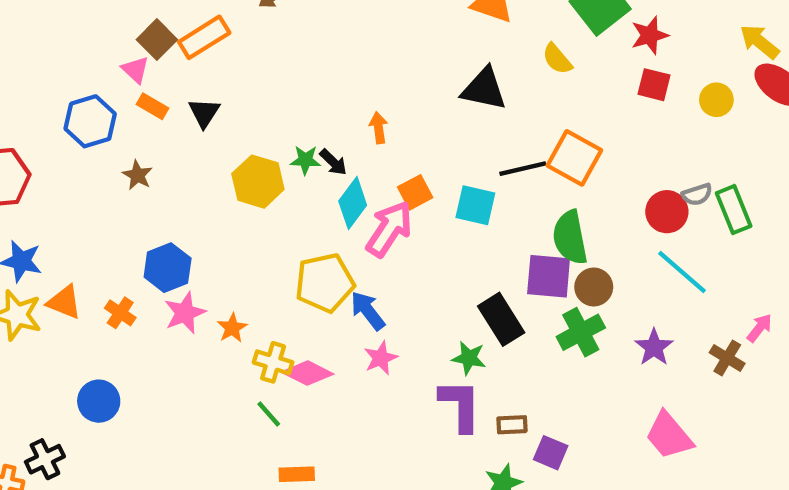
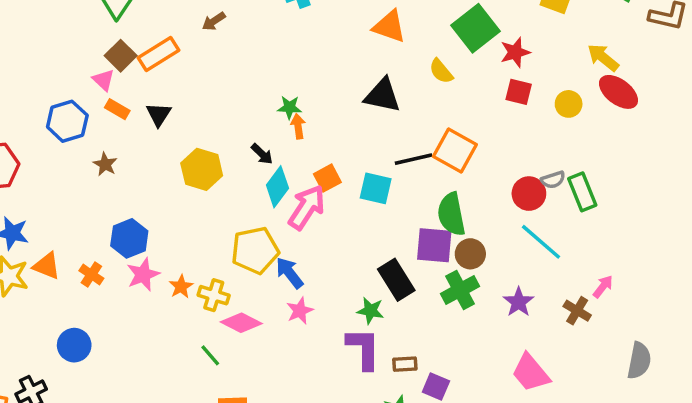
green star: (305, 160) -> (289, 107), moved
yellow cross: (273, 362) -> (214, 295), moved

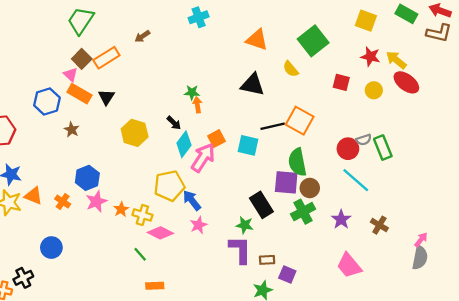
red star: (515, 52) -> (370, 57), moved, turned 30
orange rectangle: (117, 109) -> (79, 94), size x1.5
pink arrow: (603, 287) -> (421, 240), moved

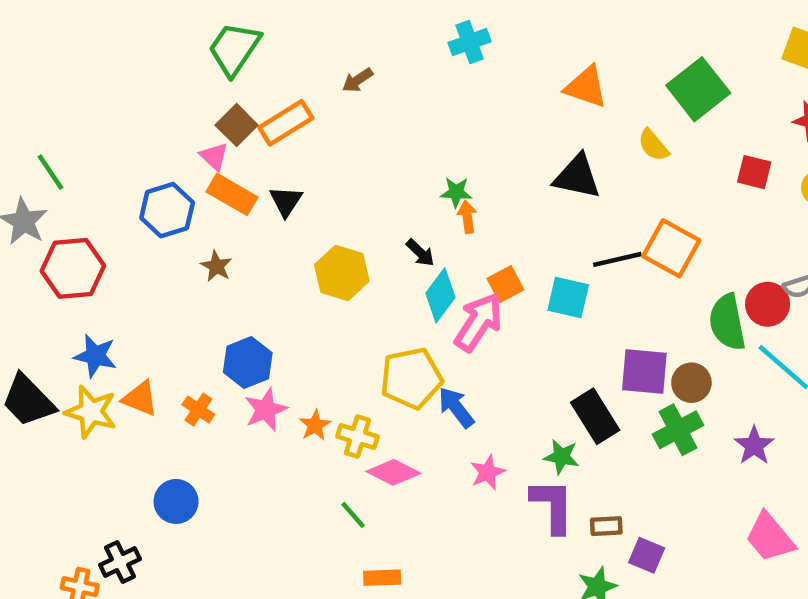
green semicircle: (297, 162) -> (727, 322), moved
pink star: (199, 225) -> (487, 472), moved

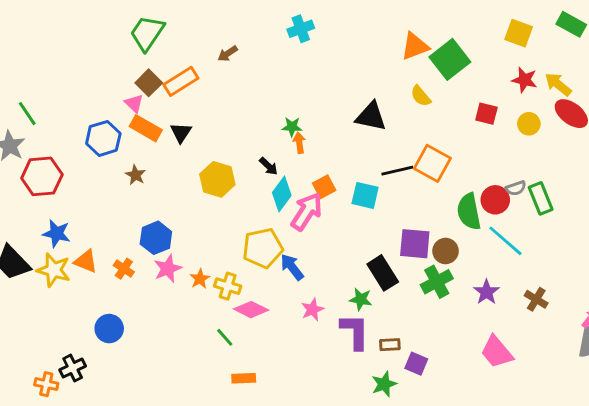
orange triangle: (586, 87) -> (415, 46), moved, turned -40

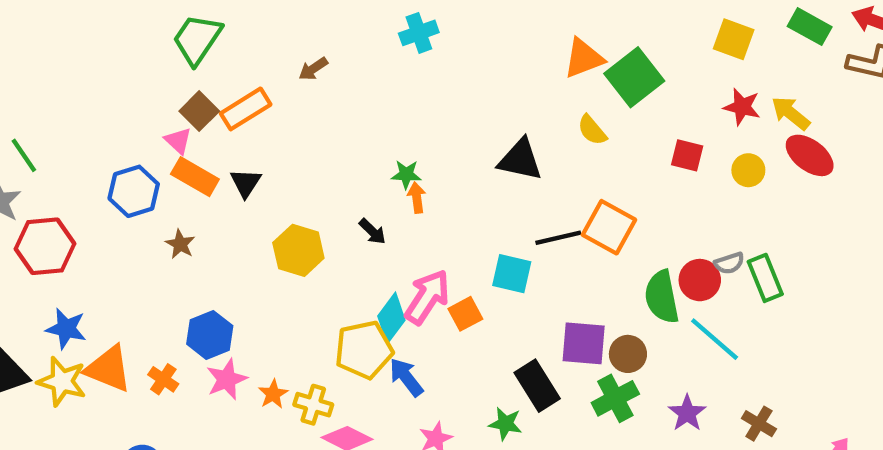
orange square: (324, 187) -> (465, 314), moved
cyan diamond: (282, 194) -> (391, 318), moved
orange triangle: (86, 261) -> (108, 369), size x1.4

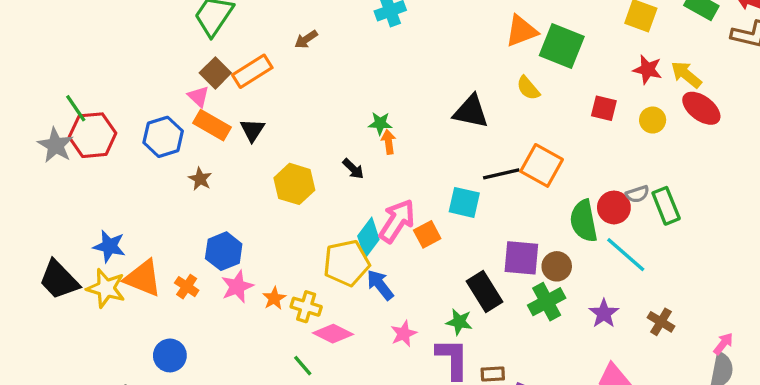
green square: (634, 77) -> (562, 46), turned -30
red hexagon: (45, 246) -> (93, 135), moved

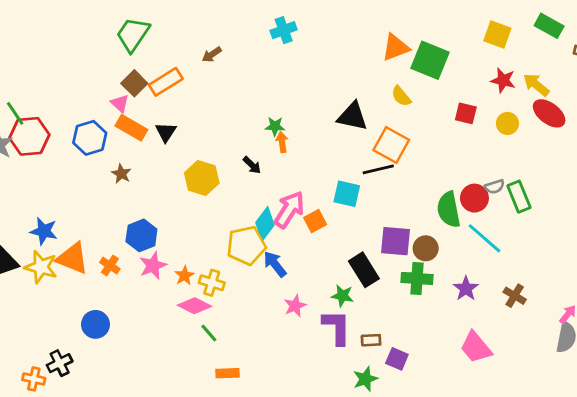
orange square: (542, 165) -> (391, 145), moved
green cross: (547, 302) -> (417, 278), turned 32
pink diamond: (333, 334) -> (195, 306), moved

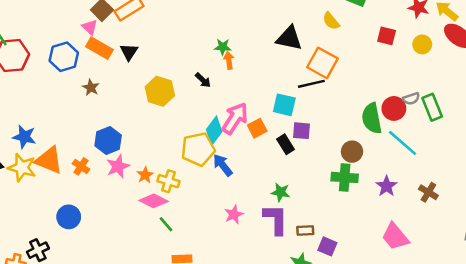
purple square: (395, 241) -> (302, 131), moved, size x0.7
black rectangle: (364, 270) -> (285, 144), moved, size x0.7
pink star: (295, 306) -> (234, 214), moved

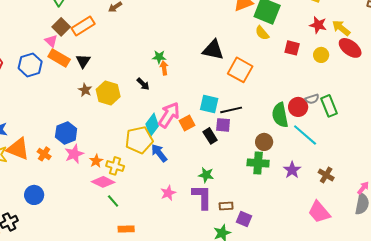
yellow semicircle: (331, 21) -> (262, 33), moved
black line: (311, 84) -> (231, 110), moved
brown star: (91, 88) -> (85, 90), moved
pink trapezoid: (395, 237) -> (319, 212), moved

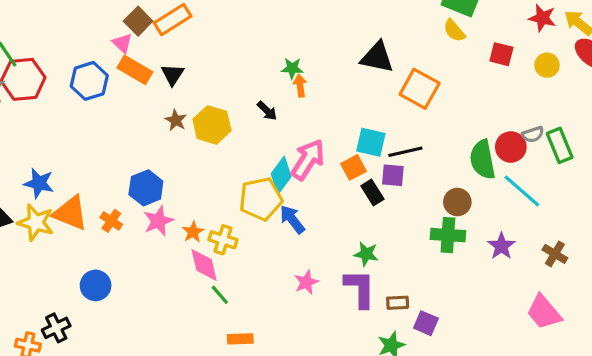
orange square: (187, 123) -> (354, 167), moved
pink diamond: (103, 182) -> (204, 265), turned 50

